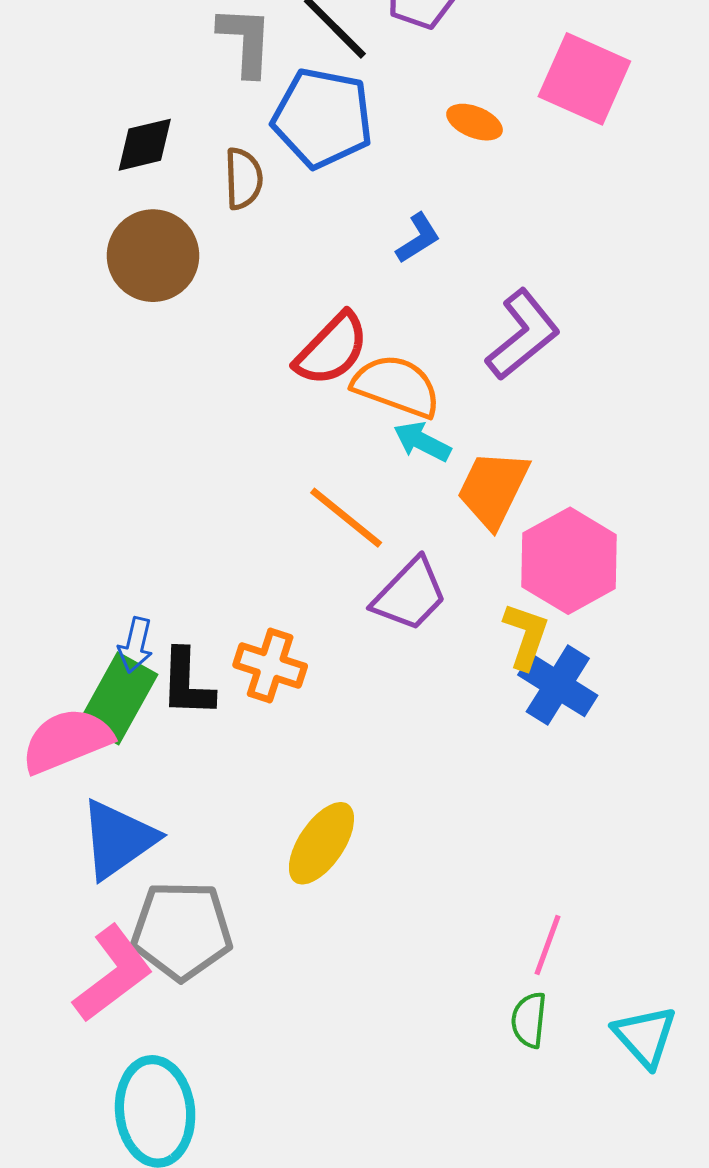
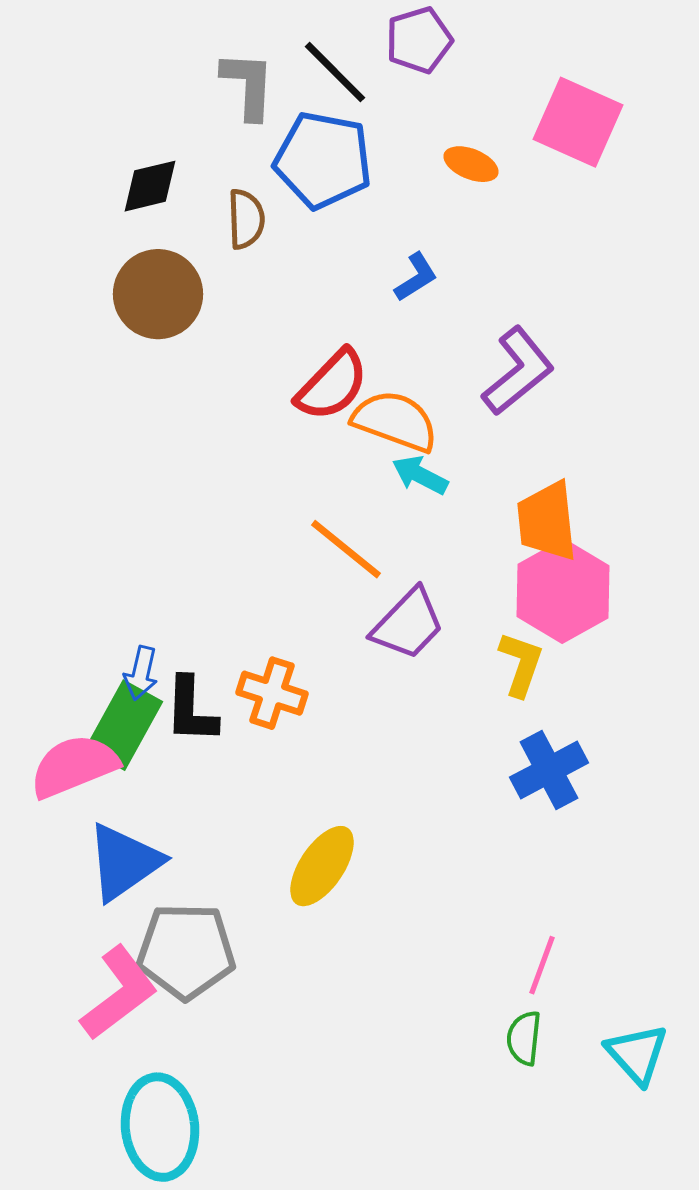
orange trapezoid: (493, 489) -> (547, 521), moved, turned -32
blue cross: (558, 685) -> (549, 770), moved, turned 30

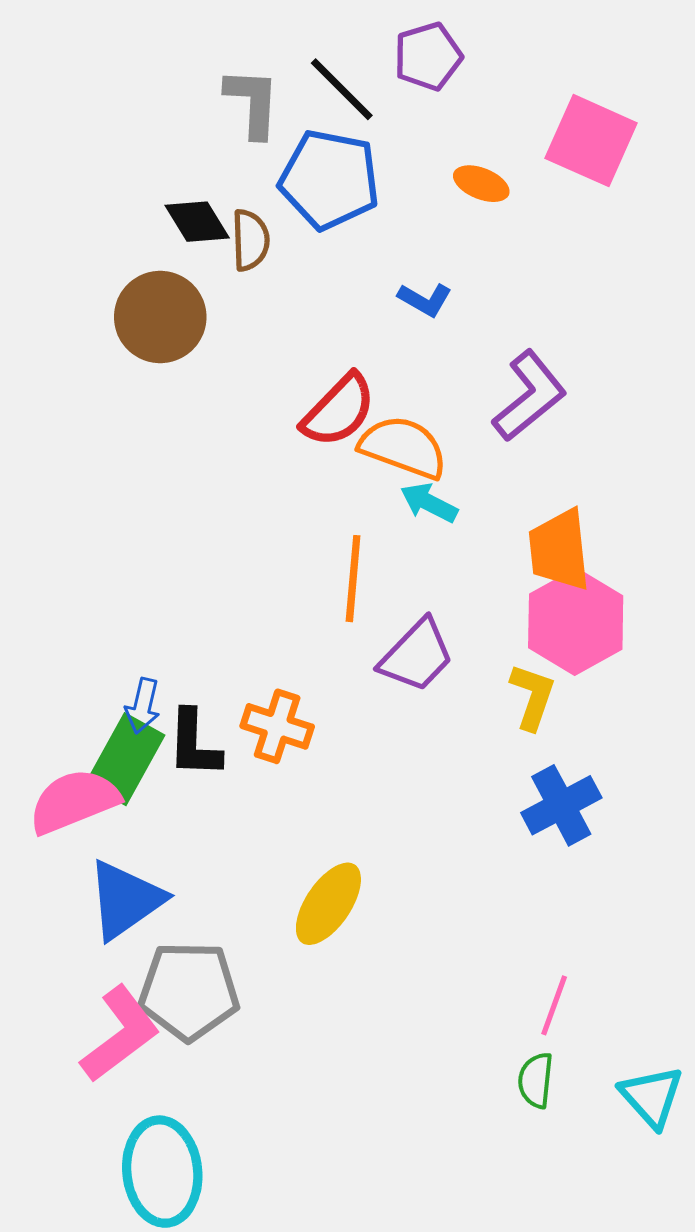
black diamond: (150, 186) -> (197, 222), moved, turned 72
blue L-shape: (416, 277) -> (425, 300), turned 62
orange line: (346, 549) -> (353, 579), turned 56

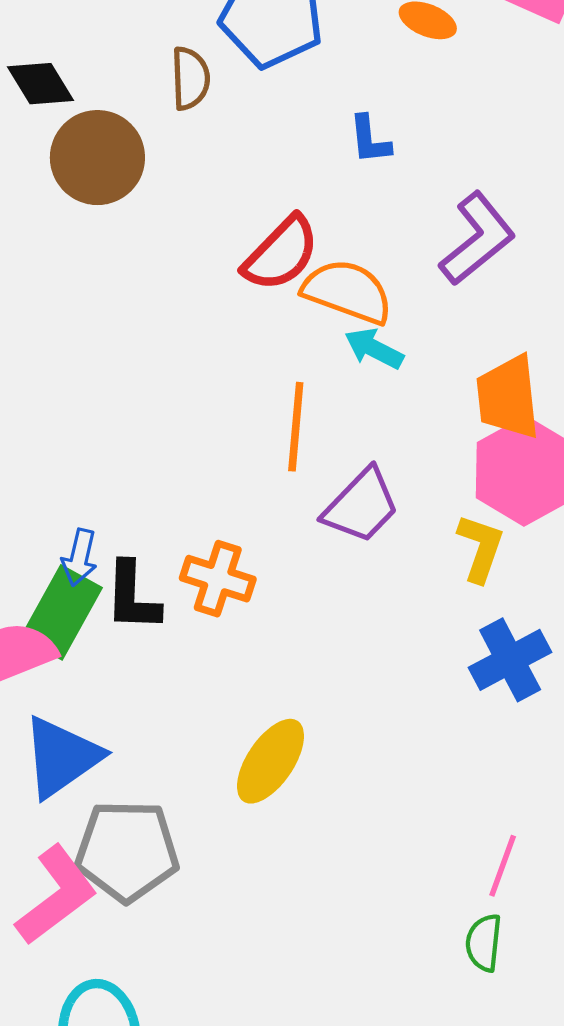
black diamond: (197, 222) -> (40, 84), moved
blue L-shape: (425, 300) -> (370, 140), turned 54

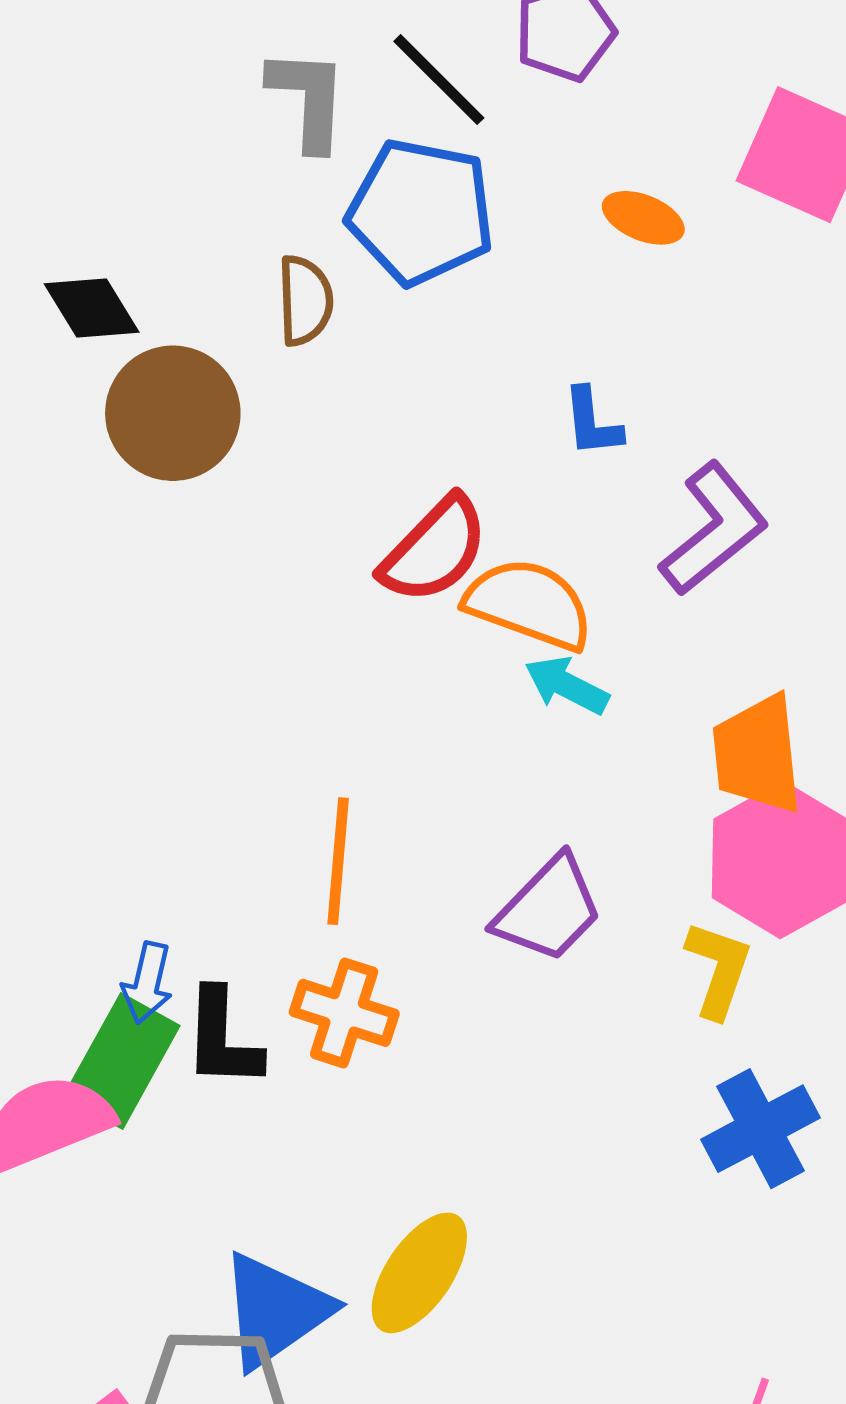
blue L-shape: (370, 140) -> (592, 422), moved
orange line: (296, 427) -> (338, 861), moved
blue triangle: (62, 757) -> (275, 1311), moved

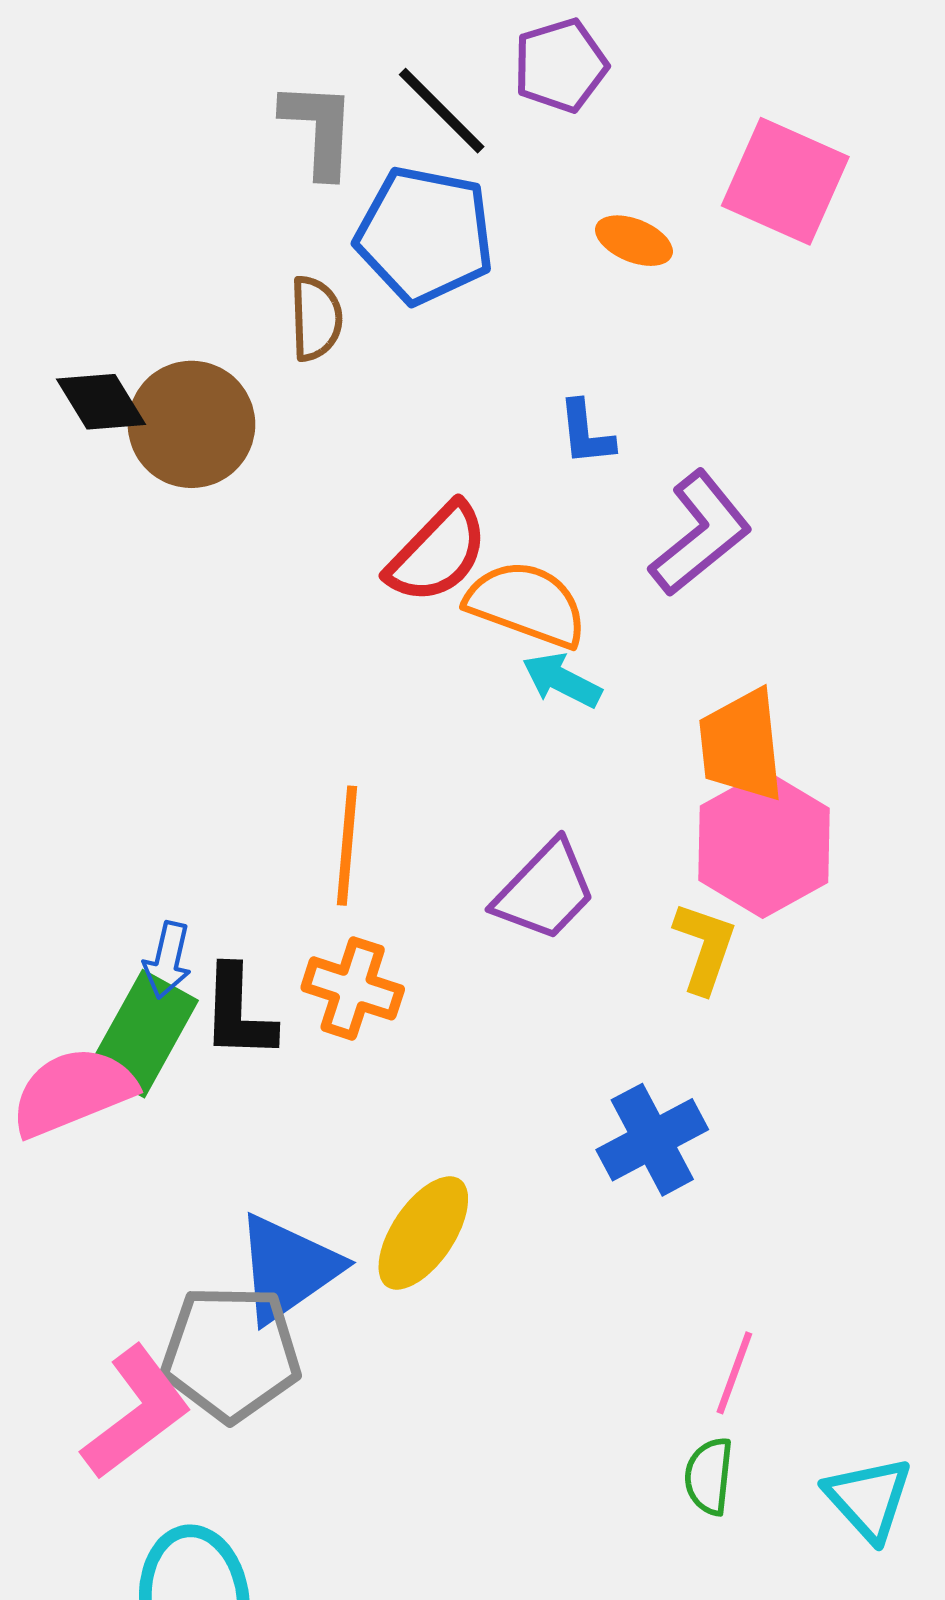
black diamond: (92, 308) -> (101, 402), moved
blue cross: (760, 1129) -> (652, 1140), moved

